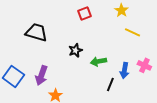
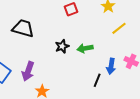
yellow line: (132, 32) -> (119, 28), turned -63
green arrow: (98, 61) -> (85, 48), moved

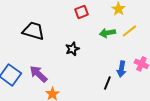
green arrow: (85, 48) -> (107, 33), moved
purple arrow: (28, 71) -> (38, 74), turned 114

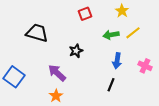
blue arrow: (121, 69) -> (117, 61), moved
purple arrow: (38, 74) -> (57, 73), moved

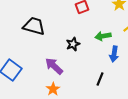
green arrow: (111, 35) -> (103, 36), moved
black line: (111, 85) -> (100, 79), moved

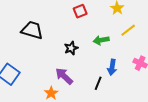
blue arrow: (114, 54) -> (112, 67), moved
purple arrow: (54, 66) -> (64, 76), moved

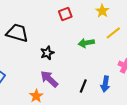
black star: (71, 48) -> (47, 53), moved
blue arrow: (112, 67) -> (105, 84), moved

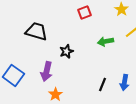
purple arrow: (49, 79) -> (46, 71), moved, turned -120

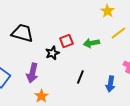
red square: (84, 12) -> (66, 41), moved
black line: (102, 84) -> (80, 77), moved

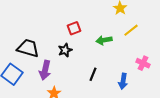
black trapezoid: (22, 33) -> (28, 48), moved
red square: (66, 41) -> (74, 28), moved

